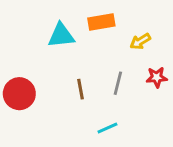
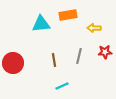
yellow arrow: (140, 41) -> (94, 28), turned 32
cyan line: (107, 128) -> (62, 86), moved

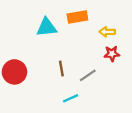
red star: (105, 52) -> (112, 54), moved
gray line: (79, 56) -> (88, 75), moved, turned 42

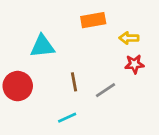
cyan triangle: (47, 27) -> (42, 46), moved
cyan line: (71, 98) -> (67, 118), moved

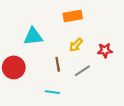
yellow arrow: (129, 38) -> (76, 45), moved, turned -48
cyan line: (67, 118) -> (52, 92), turned 32

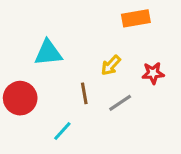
orange rectangle: (73, 16) -> (136, 18), moved
cyan line: (52, 92) -> (62, 131), moved, turned -56

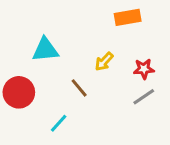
brown line: (84, 93) -> (79, 88), turned -30
gray line: (120, 103) -> (144, 97), moved

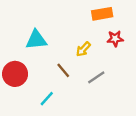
red star: (144, 69) -> (115, 39), moved
gray line: (144, 97) -> (96, 77), moved

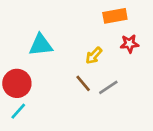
brown line: (63, 70) -> (83, 83), moved
cyan line: (47, 99) -> (18, 111), moved

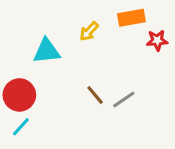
red star: (129, 44) -> (157, 40), moved
yellow arrow: (94, 56) -> (89, 31), moved

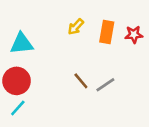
orange rectangle: (131, 18) -> (107, 32), moved, turned -70
cyan triangle: (47, 51) -> (22, 44), moved

